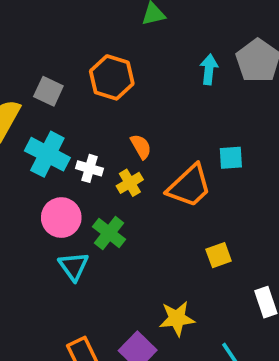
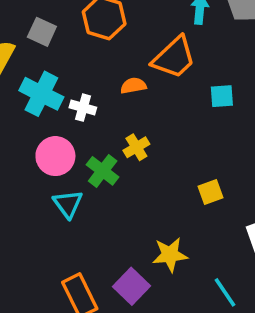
orange semicircle: (141, 147) -> (133, 86), turned -70
yellow cross: (130, 183) -> (136, 147), moved
orange trapezoid: (189, 186) -> (174, 58), moved

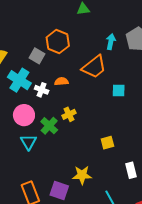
gray square: (42, 32) -> (37, 56), moved
orange semicircle: (133, 86) -> (61, 81), moved
purple square: (131, 286) -> (59, 191), turned -30

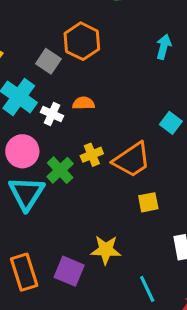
orange trapezoid: (94, 67) -> (132, 160), moved
cyan square: (119, 90) -> (171, 123), turned 32
cyan triangle: (28, 142) -> (26, 193), size x1.4

